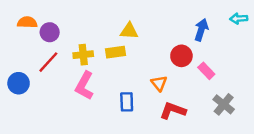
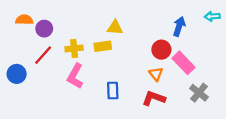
pink rectangle: (206, 71) -> (184, 63), size x1.5
orange triangle: (159, 83) -> (156, 74), moved

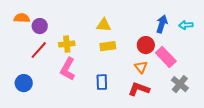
cyan arrow: (212, 16) -> (186, 25), moved
yellow rectangle: (103, 46) -> (108, 46), moved
blue circle: (17, 74) -> (24, 83), moved

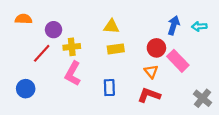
purple circle: (40, 26) -> (54, 30), moved
gray cross: (180, 84) -> (203, 98), moved

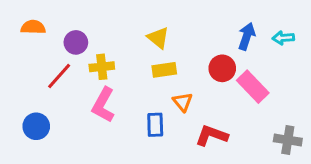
yellow triangle: (111, 26) -> (158, 38), turned 35
orange triangle: (151, 71) -> (183, 102), moved
gray cross: (203, 98) -> (288, 140), turned -30

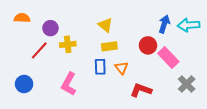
cyan arrow: (283, 38) -> (189, 25), size x1.5
pink L-shape: (103, 105) -> (69, 84), moved
blue rectangle: (155, 125) -> (100, 67), moved
gray cross: (288, 140) -> (187, 84), moved, turned 36

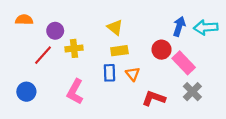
gray cross: (187, 84) -> (192, 92), moved

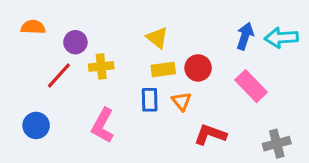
red circle: (161, 50) -> (198, 68), moved
gray cross: (192, 92) -> (277, 144), moved, turned 30

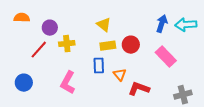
orange triangle: (181, 101) -> (120, 75), moved

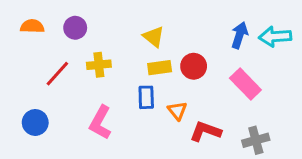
purple circle: (50, 28) -> (75, 28), moved
gray cross: (183, 95) -> (256, 140), moved

